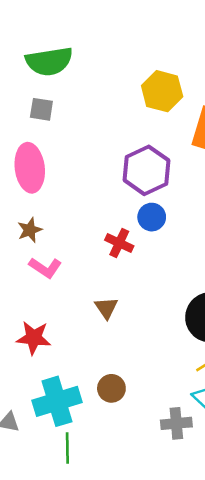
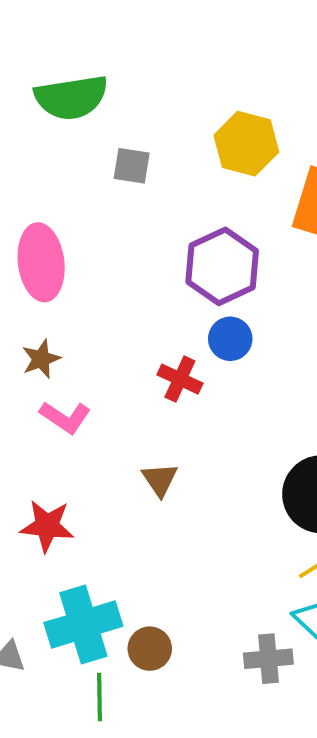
gray square: (41, 109) -> (132, 166), moved
brown circle: (111, 388) -> (150, 649), moved

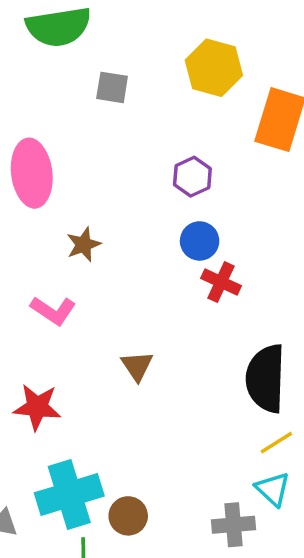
purple hexagon: (222, 266) -> (192, 177), size x0.6
brown star: (41, 359) -> (84, 245), moved
red cross: (180, 379) -> (221, 282), moved

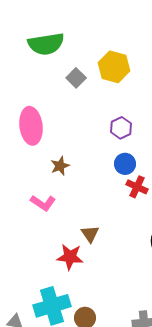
yellow hexagon: (214, 68) -> (114, 67), moved
gray square: (112, 87) -> (76, 78), turned 36
red star: (37, 407) -> (70, 257), moved

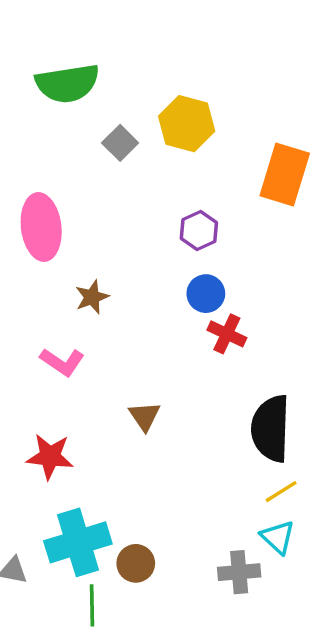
red star: (70, 257) -> (50, 457), moved

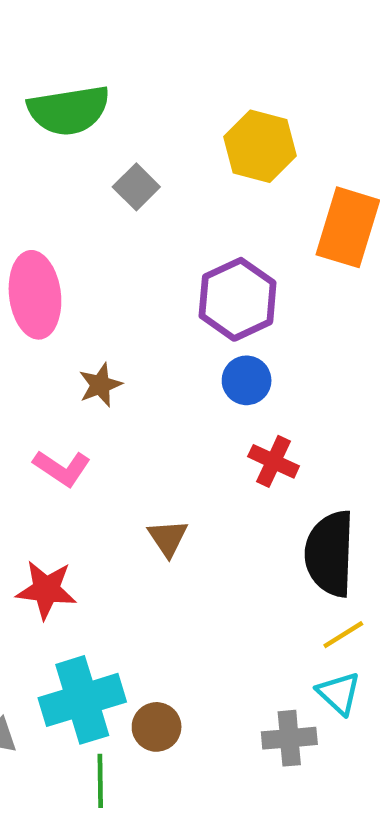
yellow hexagon: (187, 124) -> (260, 146), moved
purple hexagon: (199, 231) -> (238, 299), size x1.6
red cross: (227, 334) -> (274, 461), moved

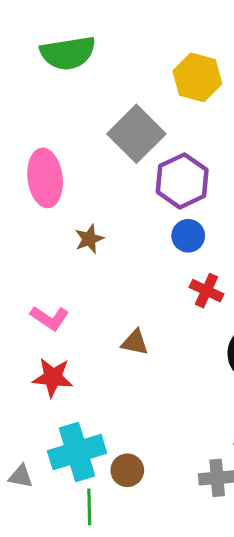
gray square: (136, 187) -> (136, 134), moved, size x1.8
pink L-shape: (62, 468) -> (50, 318), moved
brown triangle: (168, 538) -> (135, 342), turned -44

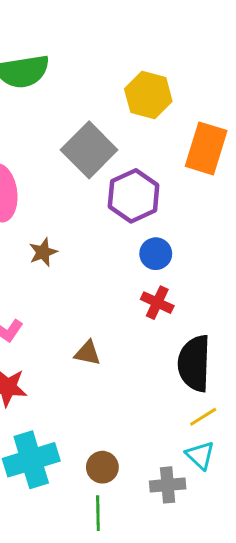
blue circle: (188, 236) -> (156, 254), moved
brown circle: (127, 470) -> (102, 467), moved
green line: (89, 507) -> (98, 513), moved

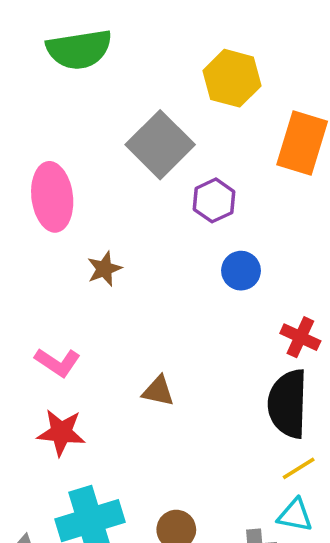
purple hexagon: (134, 196) -> (214, 200), size x0.7
red cross: (157, 303) -> (300, 337), moved
cyan triangle: (200, 455) -> (295, 515), turned -32

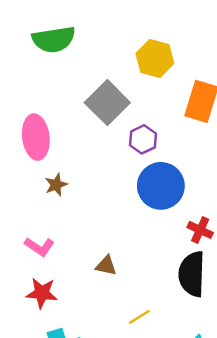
brown star: (104, 269) -> (56, 185), moved
blue circle: (241, 271) -> (161, 186), size x1.8
yellow line: (299, 468) -> (139, 317), moved

